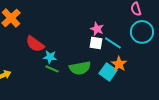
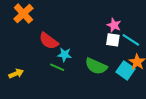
green semicircle: (80, 68) -> (96, 66), turned 35
green line: (52, 69) -> (57, 67), moved

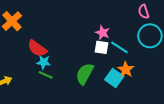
cyan star: (65, 55) -> (44, 62), moved
green semicircle: (96, 66) -> (85, 74), turned 95

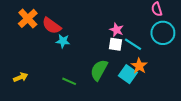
red semicircle: (37, 48) -> (52, 26), moved
cyan star: (44, 62) -> (63, 41), moved
green line: (46, 75) -> (69, 81), moved

